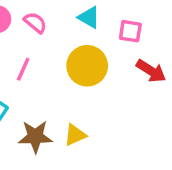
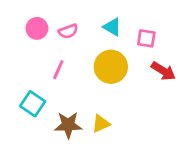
pink semicircle: (35, 23) -> (68, 31), turned 120

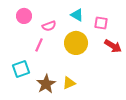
pink semicircle: (68, 31) -> (49, 26), moved
cyan square: (33, 104) -> (21, 69), turned 36
brown star: (68, 125) -> (46, 84), turned -30

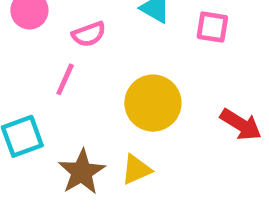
yellow circle: (76, 43) -> (153, 103), moved
red arrow: (113, 46) -> (241, 124), moved

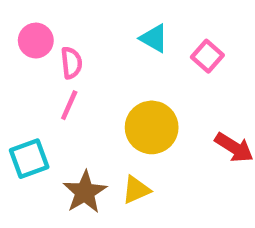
pink square: (212, 27) -> (207, 56), turned 32
pink semicircle: (89, 34) -> (71, 63), moved, turned -76

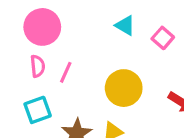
pink circle: (36, 41) -> (42, 27), size x1.5
pink semicircle: (71, 63) -> (38, 66), moved

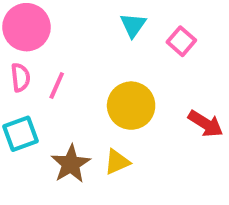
cyan triangle: (125, 25) -> (133, 25), turned 35

